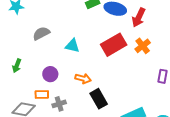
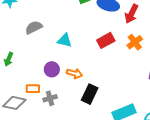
red rectangle: (114, 45) -> (106, 40), size x0.7
purple circle: (50, 74) -> (52, 69), moved
black rectangle: (99, 99) -> (90, 94), turned 54

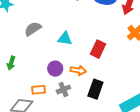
red rectangle: (106, 40) -> (98, 49), moved, turned -30
gray cross: (50, 98) -> (63, 89), moved

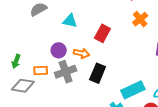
green arrow: (11, 63) -> (16, 61), moved
gray cross: (63, 89) -> (66, 72), size x1.5

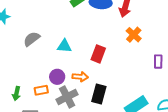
orange rectangle: (41, 71) -> (41, 90), moved

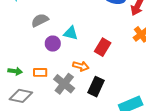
purple circle: (57, 77) -> (53, 44), moved
green arrow: (17, 94) -> (15, 71), turned -104
gray cross: (67, 97) -> (64, 84), turned -35

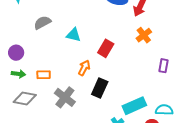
purple circle: (53, 44) -> (16, 53), moved
orange arrow: (81, 66) -> (84, 68), turned -77
gray cross: (64, 84) -> (65, 97), moved

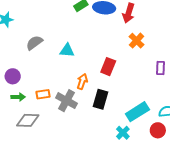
red rectangle: (106, 48) -> (108, 67), moved
gray cross: (65, 97) -> (66, 101), moved

